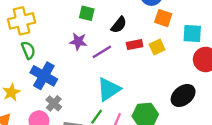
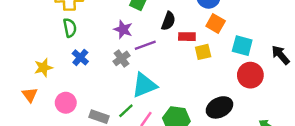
black semicircle: (119, 25) -> (168, 21), turned -30
red rectangle: (135, 45) -> (187, 37), moved
blue cross: (44, 76) -> (80, 57), size x0.6
gray cross: (54, 103) -> (121, 58), moved

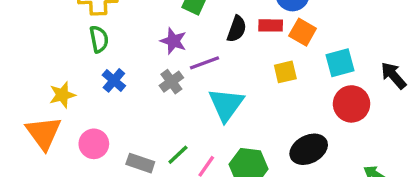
red rectangle: (187, 37) -> (271, 25), moved
cyan square: (242, 46) -> (340, 63), turned -30
cyan triangle: (144, 85) -> (226, 105), moved, turned -32
orange triangle: (30, 95) -> (44, 133), size x1.6

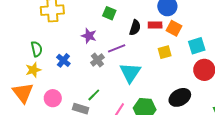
green semicircle: (99, 39) -> (37, 49), moved
purple star: (173, 41) -> (89, 36), moved
green line: (178, 155) -> (94, 95), moved

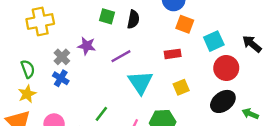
red rectangle: (155, 25) -> (173, 54), moved
black semicircle: (135, 28) -> (133, 19), moved
yellow square: (165, 52) -> (181, 87), moved
gray cross: (97, 60) -> (62, 57), moved
black ellipse: (180, 97) -> (223, 101), moved

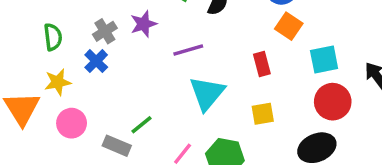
purple star: (87, 46) -> (143, 24), turned 30
red rectangle: (173, 54) -> (262, 64), turned 70
yellow star: (27, 94) -> (58, 82), moved

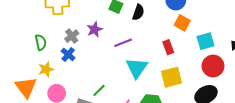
yellow square: (263, 114) -> (171, 77), size x1.5

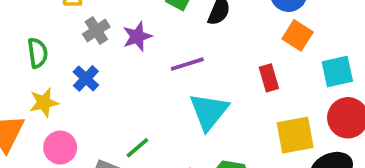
gray cross: (72, 36) -> (96, 30), moved
yellow square: (171, 77) -> (295, 135), moved

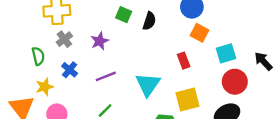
gray cross: (96, 30) -> (64, 39), moved
purple line: (187, 64) -> (106, 76), moved
yellow square: (295, 135) -> (187, 99), moved

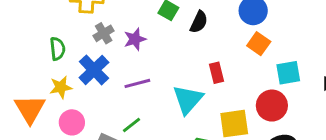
gray cross: (64, 39) -> (104, 33), moved
red rectangle: (184, 61) -> (217, 73), moved
blue cross: (70, 70) -> (94, 70), size x1.5
red circle: (235, 82) -> (272, 106), moved

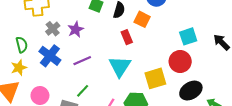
orange square: (259, 44) -> (142, 19), moved
red rectangle: (217, 73) -> (127, 37), moved
yellow star: (61, 87) -> (19, 68), moved

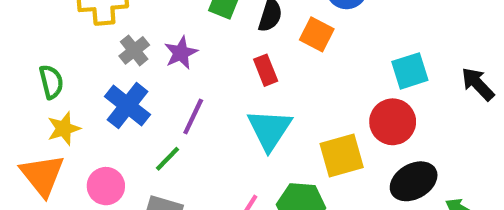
red rectangle: (127, 37) -> (266, 70), moved
green semicircle: (22, 45) -> (51, 82), moved
purple line: (82, 61) -> (193, 117), turned -42
green line: (83, 91) -> (168, 159), moved

